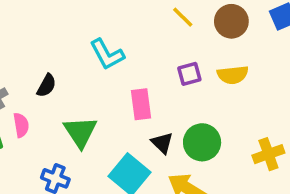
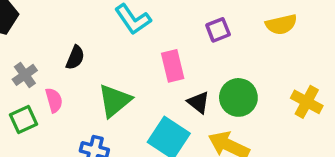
yellow semicircle: (233, 75) -> (281, 24), moved
green triangle: (80, 132) -> (115, 101), turned 30
yellow cross: (268, 154) -> (307, 102), turned -36

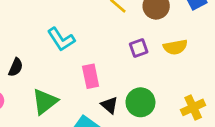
purple square: (218, 30) -> (139, 48), moved
yellow cross: (307, 102) -> (193, 107), turned 35

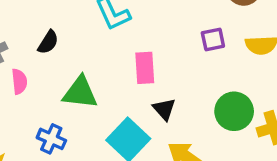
green triangle: (45, 102) -> (80, 93), turned 36
green circle: (140, 102) -> (234, 111), moved

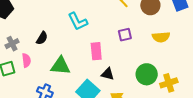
purple square: (213, 40) -> (125, 35), moved
black triangle: (164, 109) -> (108, 74), turned -32

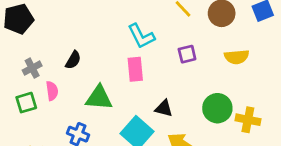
cyan L-shape: (78, 21) -> (141, 36), moved
pink rectangle: (96, 51) -> (135, 69), moved
yellow cross: (169, 83) -> (248, 120), turned 30

